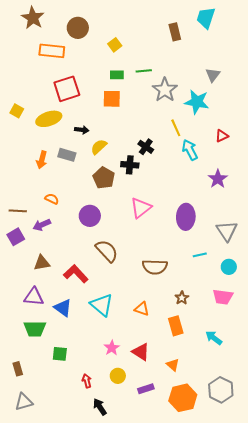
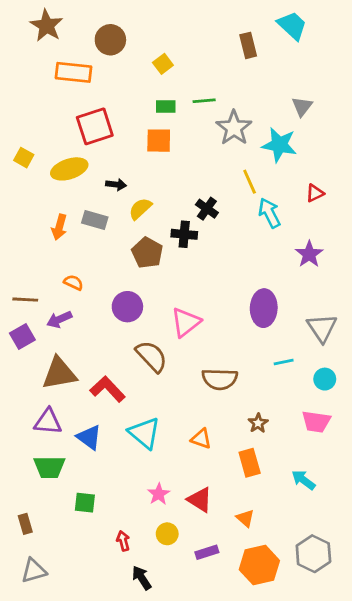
cyan trapezoid: (206, 18) -> (292, 26), turned 115
pink triangle: (141, 208) -> (186, 322), moved
brown triangle: (42, 263) -> (59, 373), size x1.5

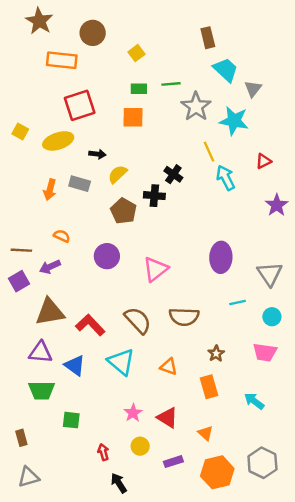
cyan trapezoid: (292, 26) -> (226, 70), moved
purple star: (309, 254) -> (277, 205), moved
brown semicircle: (152, 356) -> (138, 320), moved

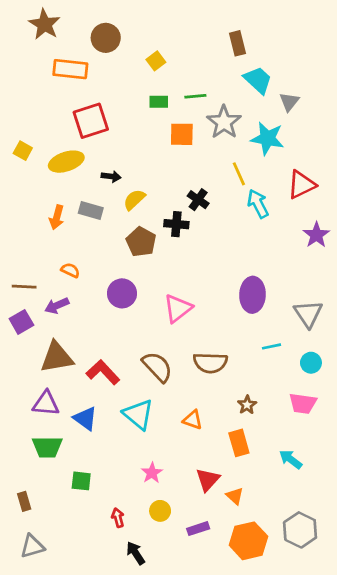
orange square: (133, 117) -> (182, 134), moved
red triangle: (264, 161) -> (301, 185), size x1.6
red triangle: (167, 418) -> (208, 480), moved, turned 40

